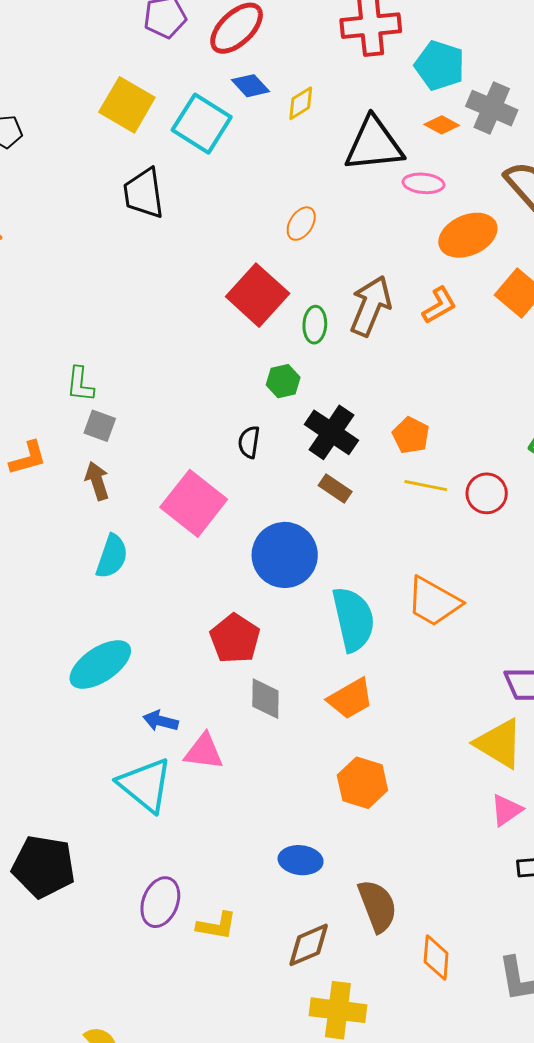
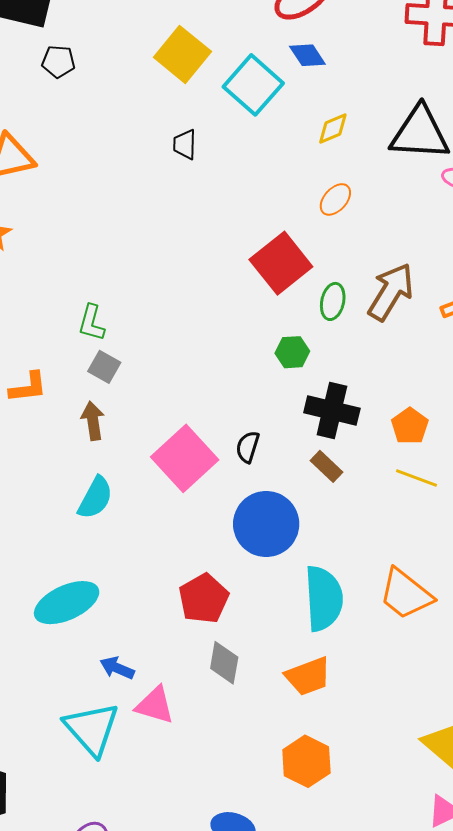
yellow diamond: (301, 103) -> (333, 128), moved
black trapezoid: (144, 193) -> (185, 144), size x0.6
black cross: (331, 432) -> (332, 410), turned -30
black semicircle: (249, 442) -> (248, 447), moved

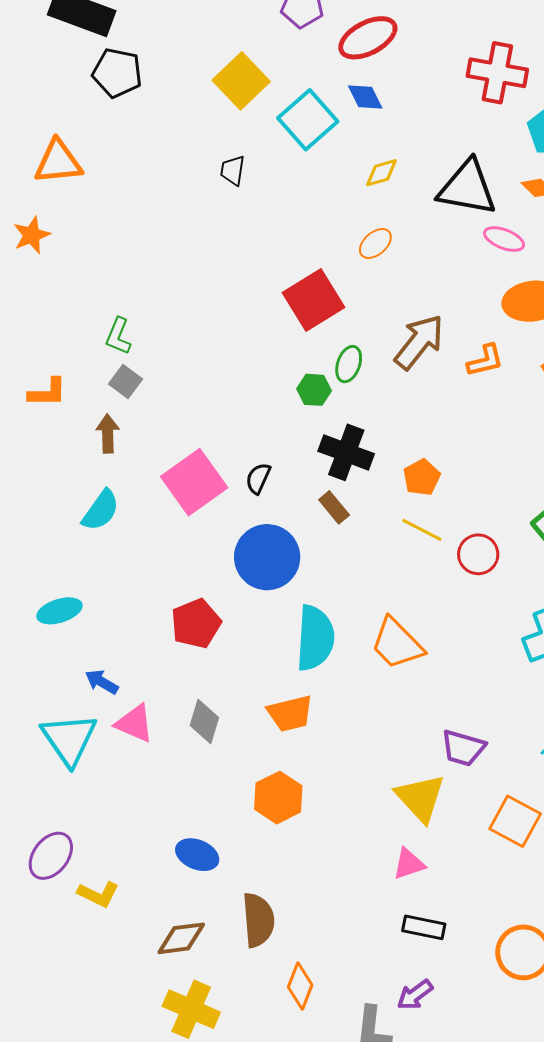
black pentagon: (58, 62) -> (117, 73), size x1.5
green ellipse: (333, 301) -> (349, 364), moved
cyan ellipse: (67, 603) -> (59, 611), size x0.7
gray diamond: (224, 663) -> (204, 721), moved

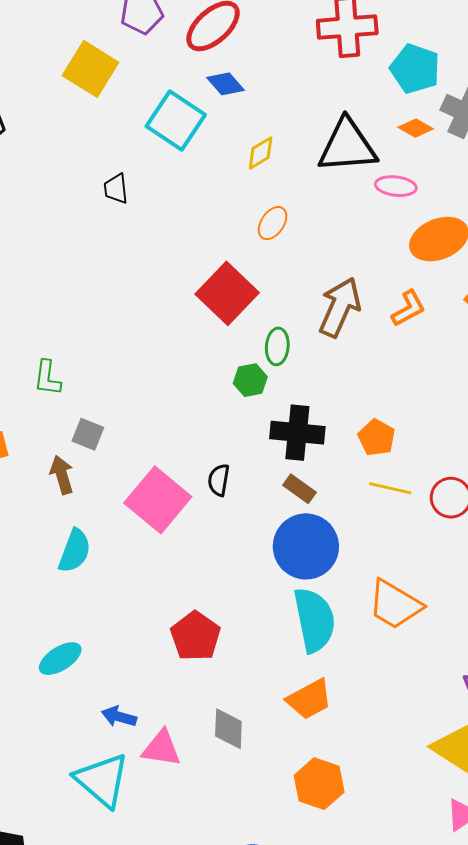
yellow square: (241, 81) -> (90, 69), moved
gray square: (126, 381) -> (88, 434), moved
blue circle: (267, 557) -> (306, 546), moved

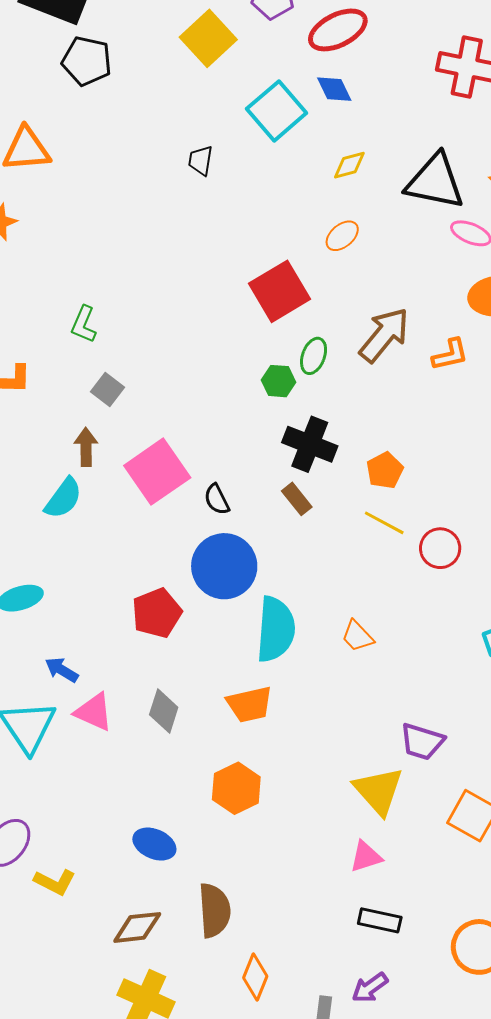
brown arrow: (62, 475) -> (86, 447), moved
black semicircle: (219, 480) -> (217, 499), moved, turned -52
blue circle: (306, 546) -> (224, 566), moved
orange trapezoid: (395, 605) -> (358, 636), size x0.6

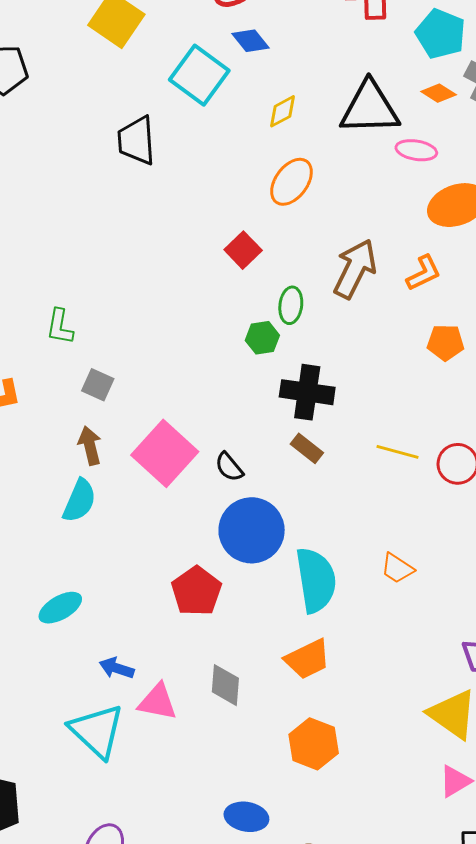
black trapezoid: (201, 161) -> (136, 141), size x1.6
orange ellipse: (342, 236) -> (291, 182), size x1.4
red square: (280, 291) -> (243, 250), size x0.6
orange pentagon: (385, 470) -> (445, 342), moved, turned -30

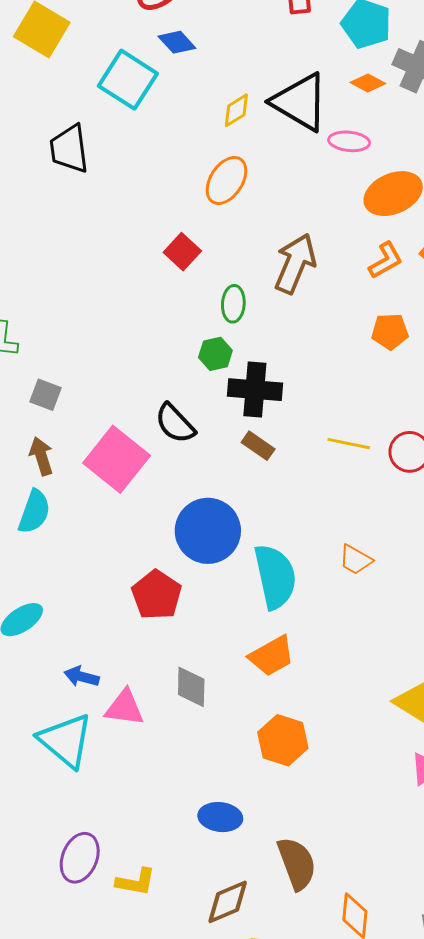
black triangle: (370, 108) -> (300, 102), turned 36
yellow diamond: (283, 111) -> (236, 110), moved
orange L-shape: (424, 273) -> (386, 260), moved
green hexagon: (262, 338) -> (215, 354), moved
black semicircle: (229, 467) -> (175, 423), moved, size x1.4

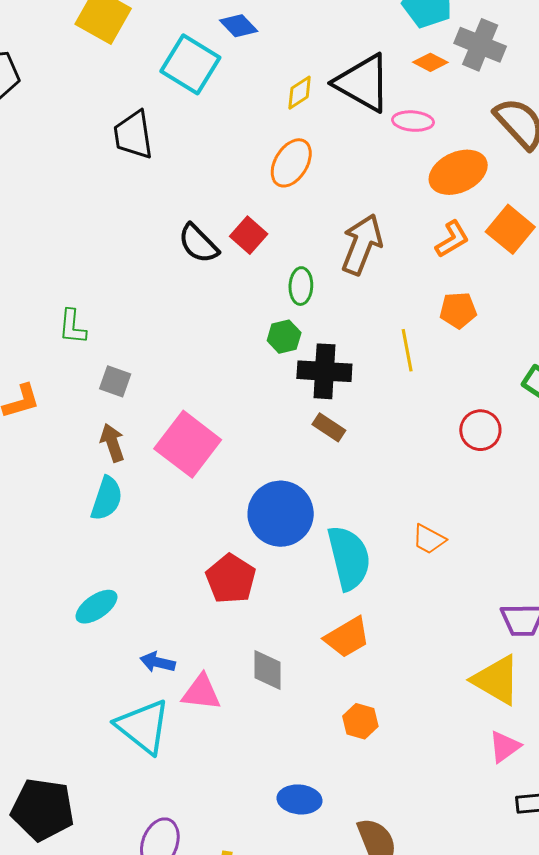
black semicircle: (175, 423) -> (198, 244), moved
yellow line: (349, 444) -> (407, 350), moved, turned 69
orange hexagon: (283, 740) -> (360, 721), size x0.7

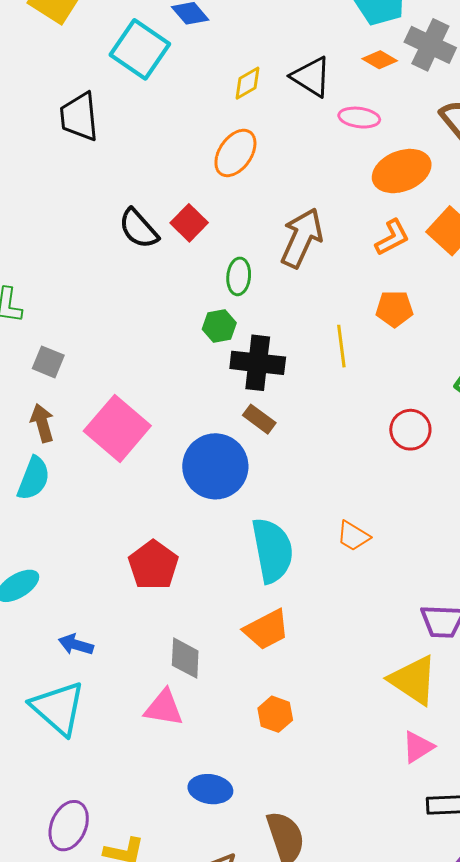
black triangle: (363, 83) -> (311, 77), size x0.7
blue circle: (281, 514) -> (215, 466), moved
pink triangle: (201, 692) -> (164, 708), moved

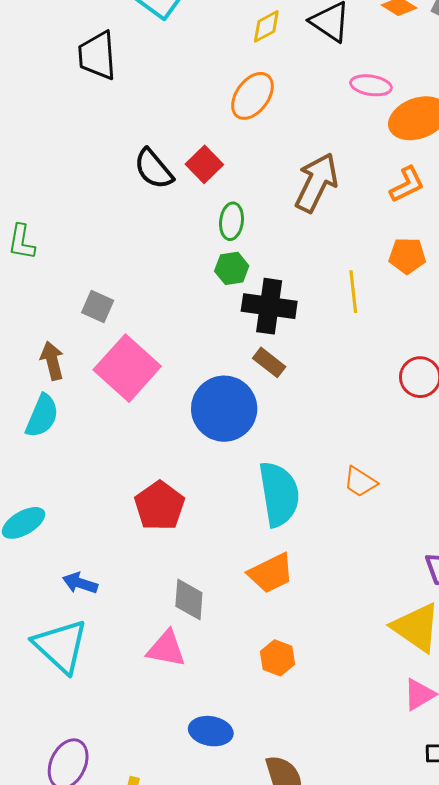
pink ellipse: (359, 118) -> (371, 85), moved
green ellipse: (239, 276) -> (232, 221), moved
gray square: (48, 362) -> (98, 306), moved

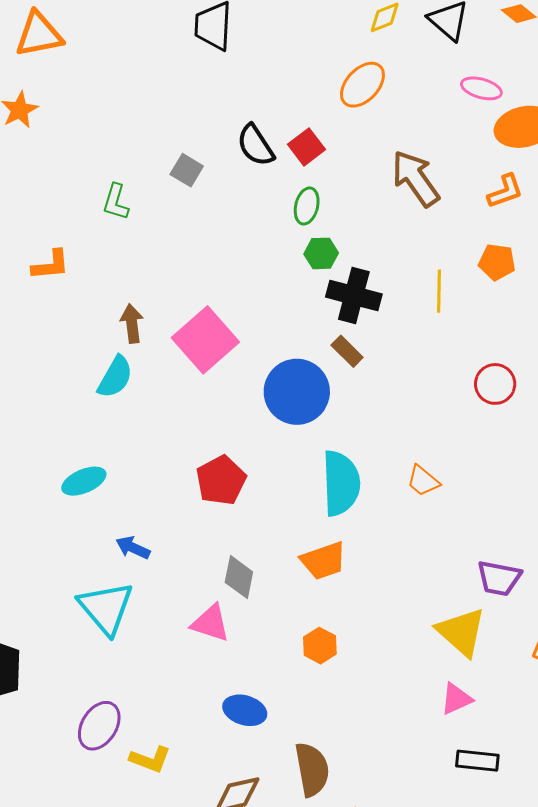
brown arrow: (316, 183) -> (416, 178), turned -68
green ellipse: (232, 221) -> (307, 206), moved
gray square: (98, 306) -> (187, 170), moved

